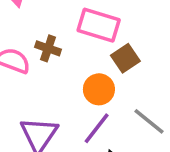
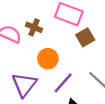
orange circle: (99, 89) -> (48, 59), moved

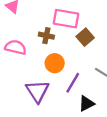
brown cross: (34, 27) -> (46, 36), moved

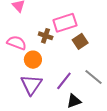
pink rectangle: (66, 19) -> (65, 23), turned -35
orange circle: (55, 63) -> (33, 60), moved

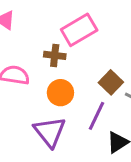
brown square: (80, 41) -> (111, 82), moved
orange circle: (33, 60) -> (60, 93), moved

